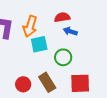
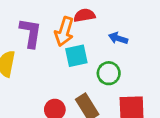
red semicircle: (62, 17) -> (84, 15), moved

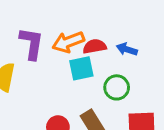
red semicircle: (84, 15) -> (95, 46), moved
orange arrow: (64, 32) -> (68, 42), turned 52

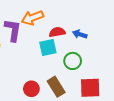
orange arrow: (68, 42) -> (32, 18), moved

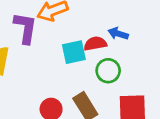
red semicircle: (57, 32) -> (95, 44), moved

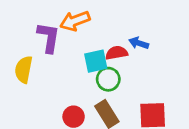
green circle: (108, 71) -> (108, 79), moved

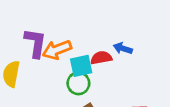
orange arrow: (75, 21) -> (57, 50), moved
green circle: (108, 79) -> (78, 83), moved

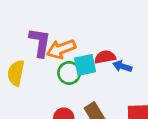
blue arrow: (123, 48) -> (122, 66), moved
green circle: (78, 83) -> (69, 73), moved

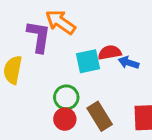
orange arrow: (61, 49) -> (60, 22), moved, turned 56
green circle: (69, 73) -> (66, 97), moved

